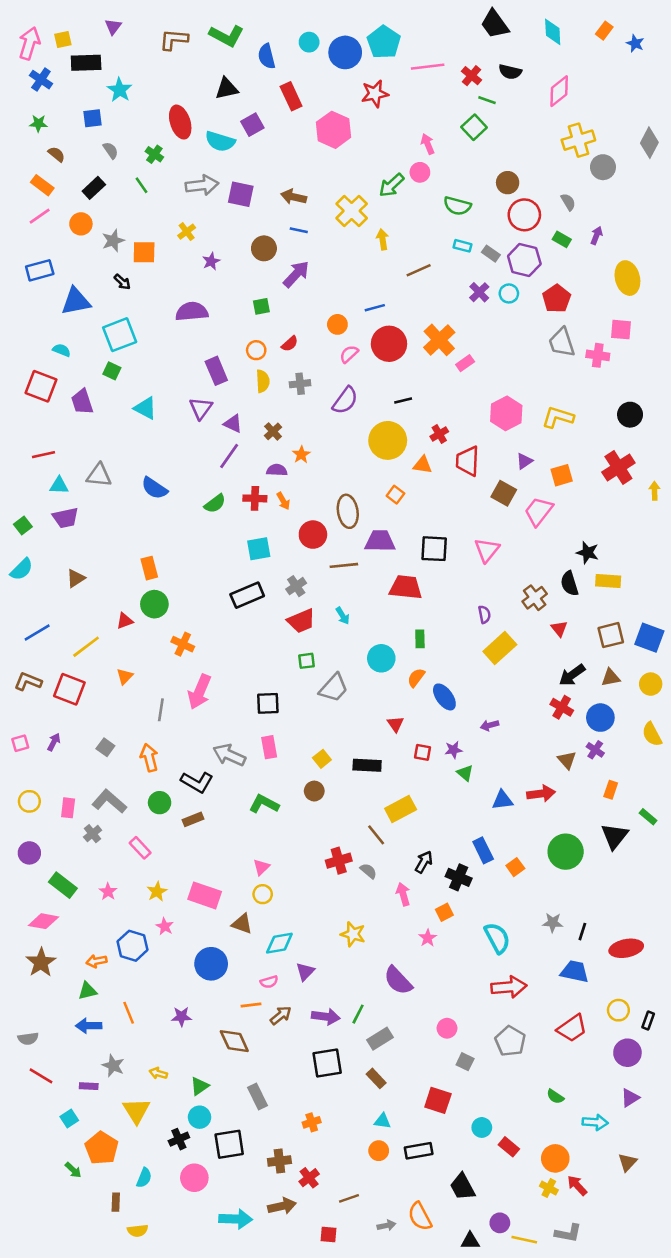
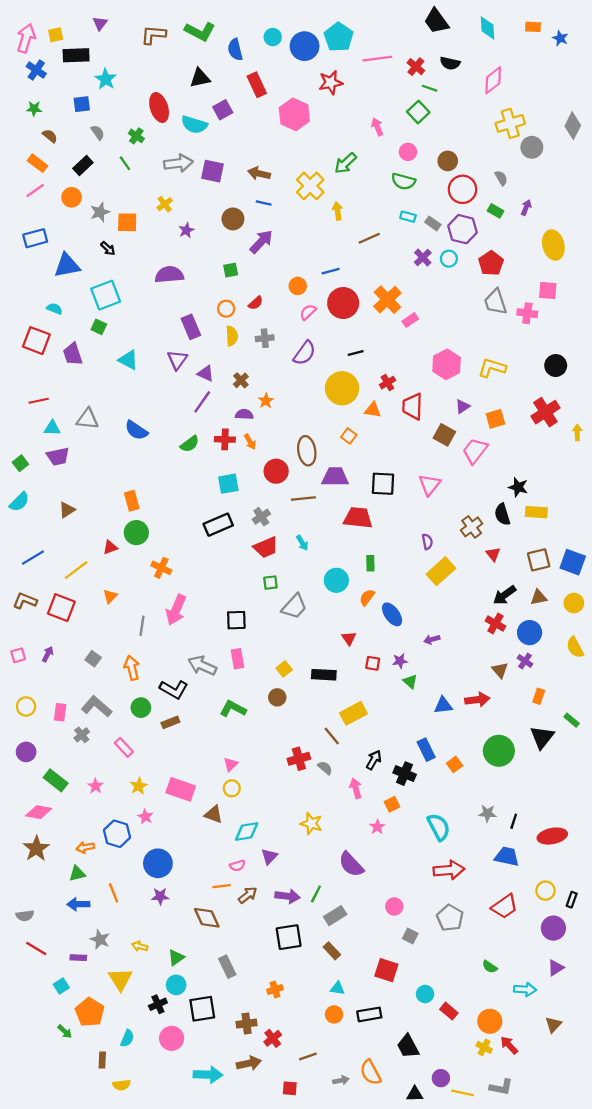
orange rectangle: (604, 31) -> (533, 27), turned 56
pink circle: (420, 172) -> (408, 152), moved
blue circle: (211, 964) -> (158, 863), moved

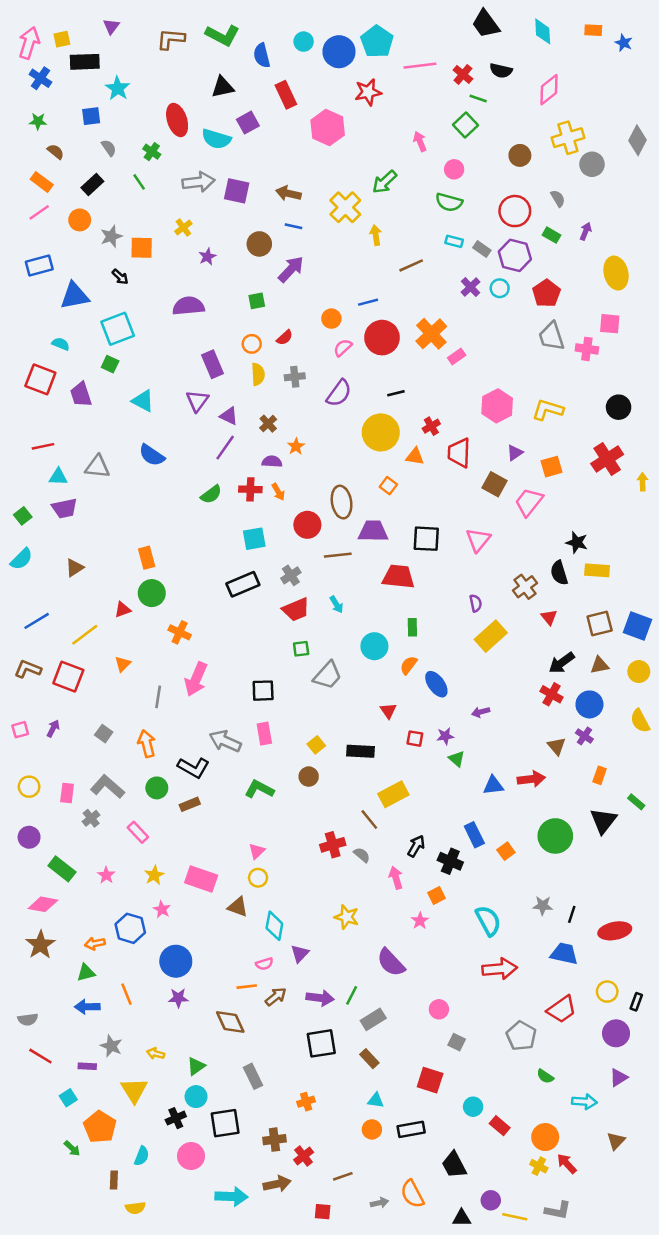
brown circle: (448, 161) -> (520, 155), moved
blue semicircle: (136, 430) -> (152, 455), moved
cyan diamond: (247, 831) -> (274, 926), turned -70
gray pentagon: (450, 918) -> (521, 1036), moved

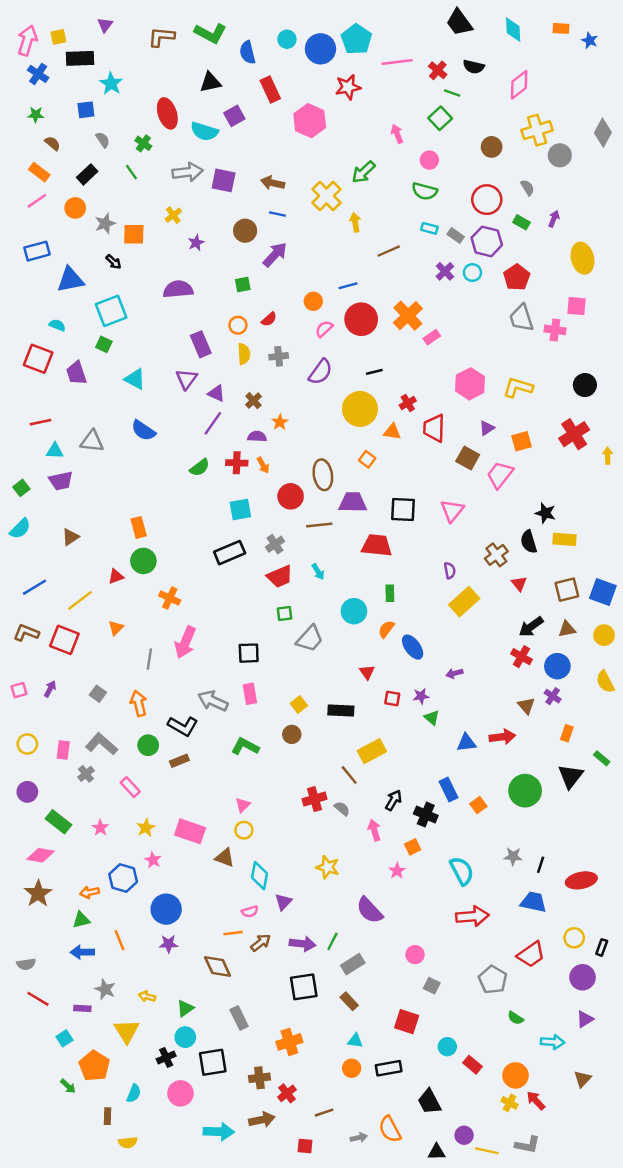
orange cross: (306, 1102) -> (289, 1042), size x1.5

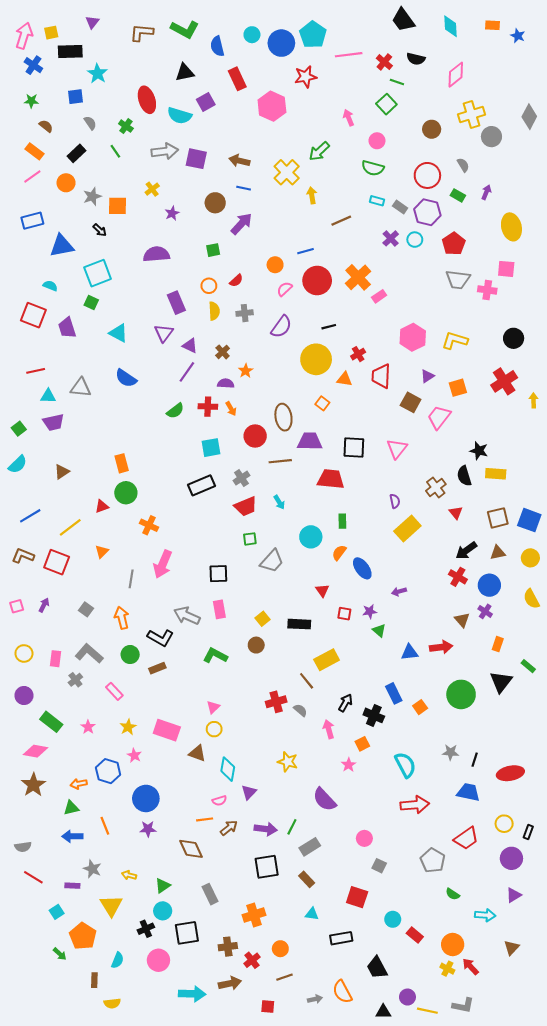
gray trapezoid: (521, 318) -> (458, 279), turned -65
orange circle: (352, 1068) -> (280, 949), moved

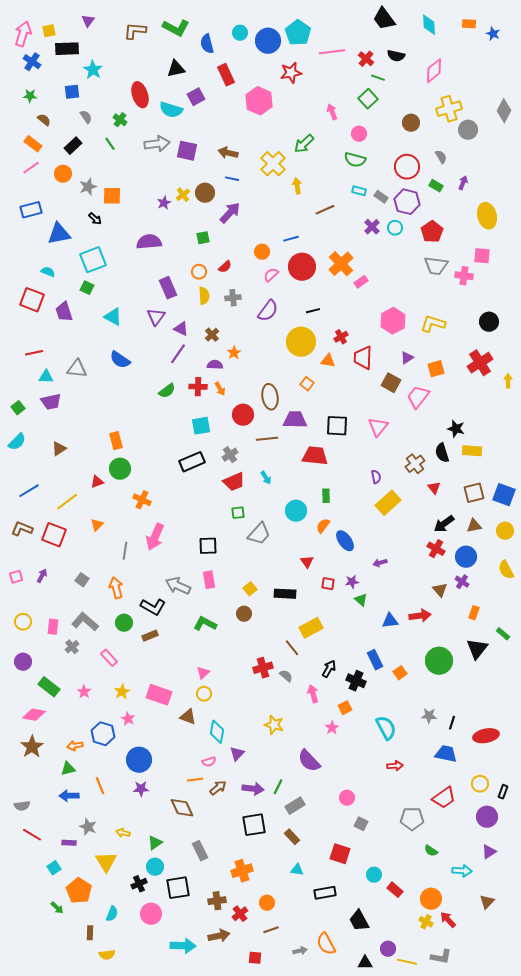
yellow cross: (152, 189) -> (183, 195), moved
red arrow: (415, 805) -> (395, 766), size x0.6
gray pentagon: (433, 860) -> (412, 819), turned -30

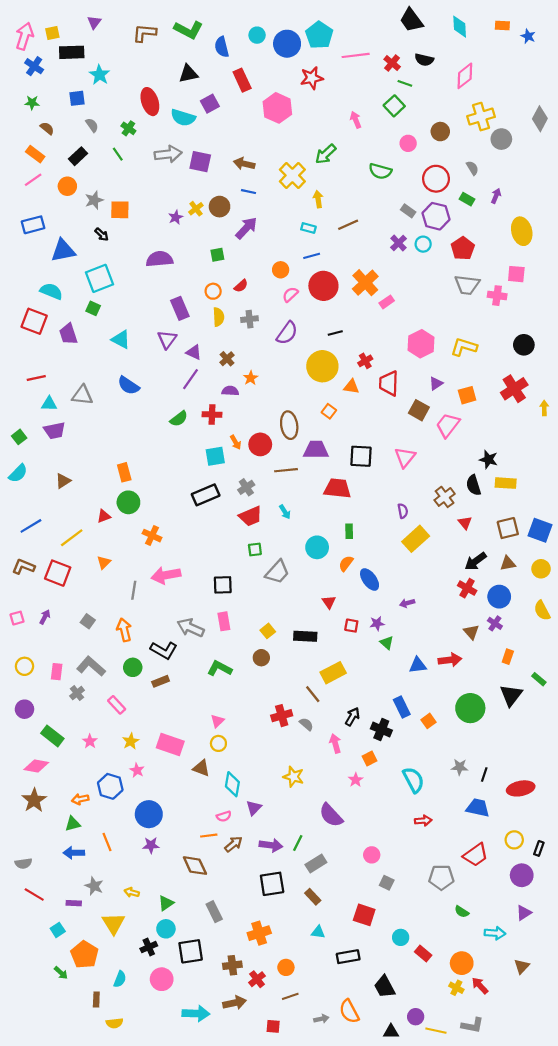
pink circle: (359, 134) -> (408, 143), moved
cyan rectangle: (359, 191) -> (308, 228), moved
cyan semicircle: (48, 272) -> (51, 291), size x1.5
orange arrow: (220, 389) -> (236, 442), moved
pink arrow: (155, 537) -> (166, 575), turned 56

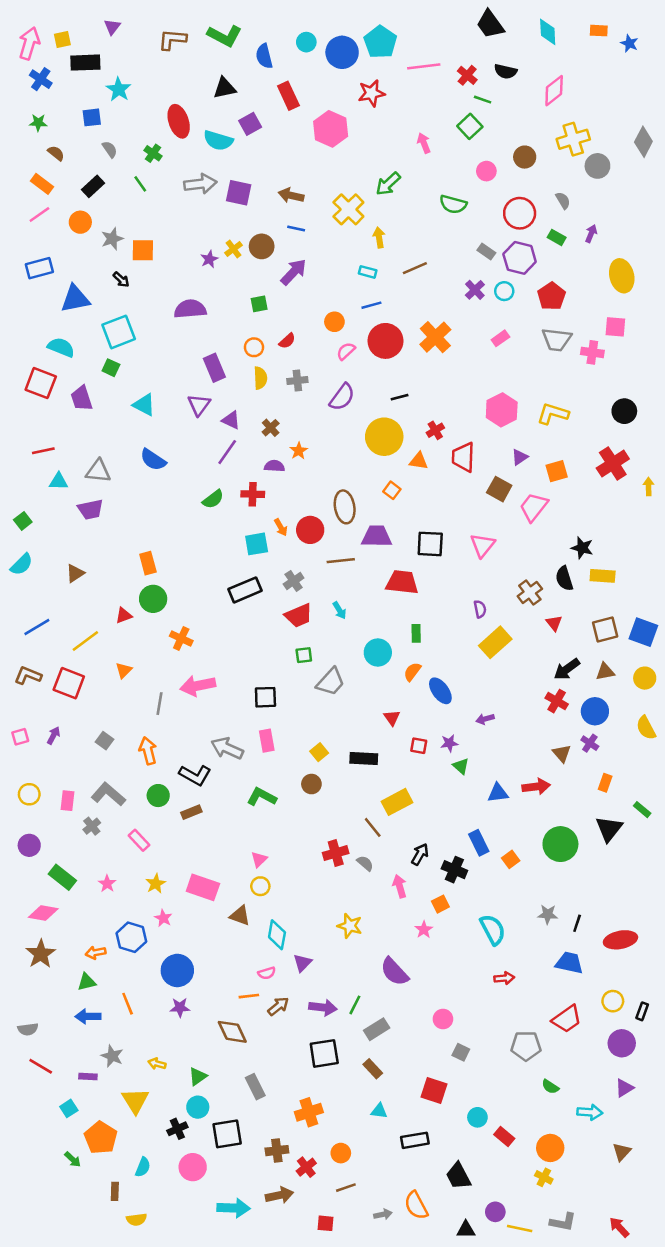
pink rectangle: (387, 302) -> (500, 338), moved
purple trapezoid: (54, 431) -> (91, 509), moved
red arrow: (480, 986) -> (619, 1227), moved

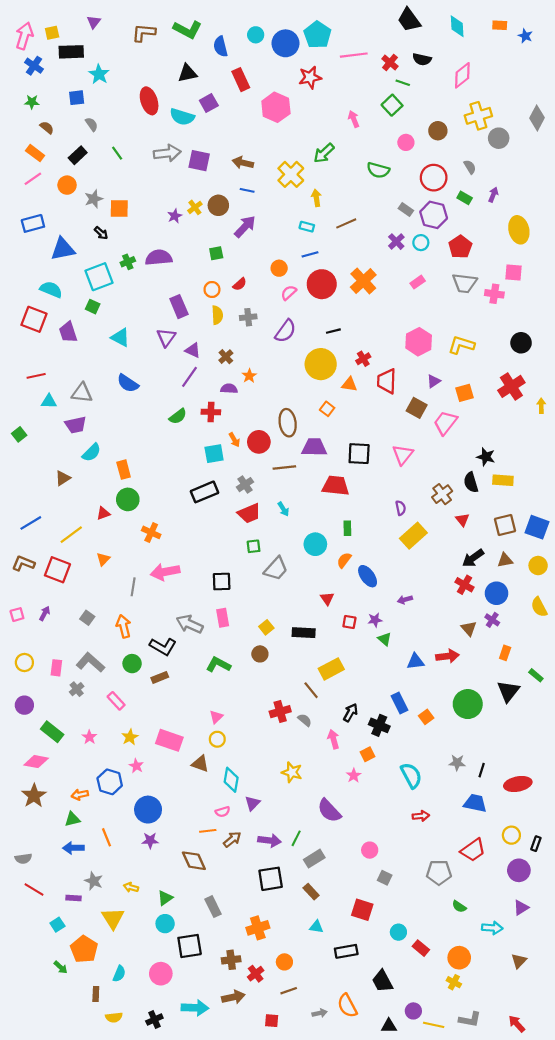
green cross: (153, 153) -> (128, 262), moved, turned 32
cyan semicircle: (22, 564) -> (92, 453), moved
black cross: (177, 1129) -> (154, 1020), moved

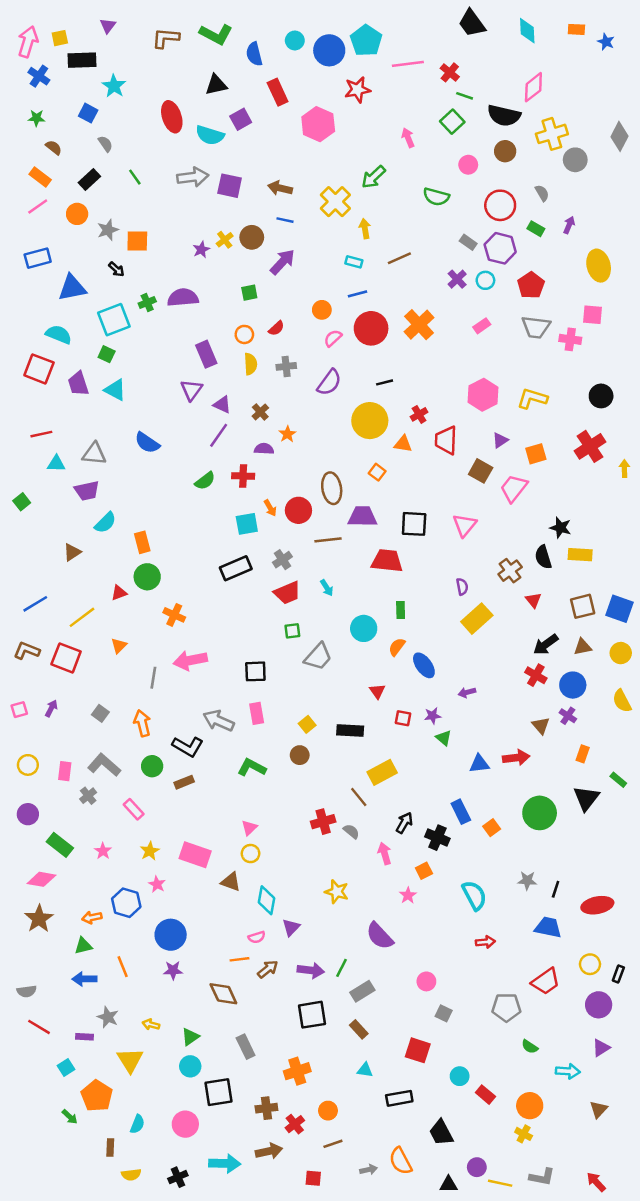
black semicircle: (422, 59) -> (504, 116), moved, size x1.5
blue square: (77, 98) -> (88, 113), turned 35
cyan triangle: (120, 337) -> (115, 390), moved

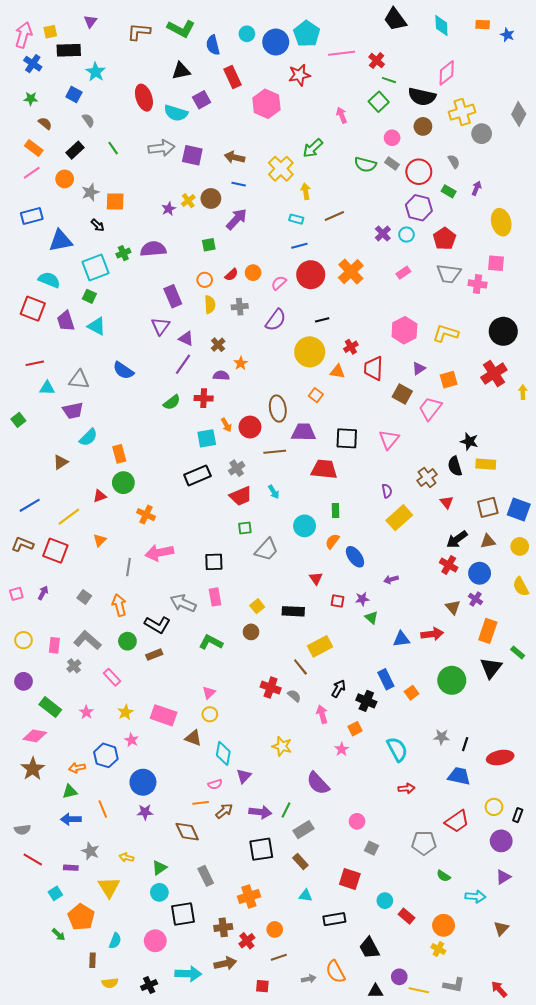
gray rectangle: (468, 242) -> (392, 163), moved
orange circle: (322, 310) -> (253, 273), moved
black circle: (601, 396) -> (503, 331), size x1.4
orange rectangle: (583, 754) -> (488, 631), size x1.6
red cross: (323, 822) -> (271, 688), turned 36

